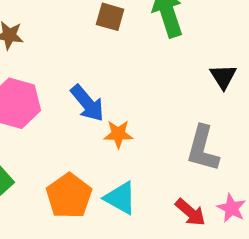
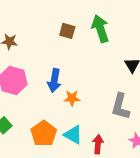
blue arrow: (87, 103) -> (54, 80), turned 50
red arrow: (190, 212) -> (98, 144), moved, turned -126

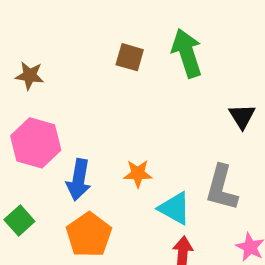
blue arrow: (54, 80) -> (79, 180), moved
cyan triangle: (73, 135) -> (175, 208), moved

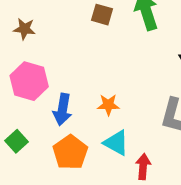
cyan triangle: (175, 208) -> (116, 143), moved

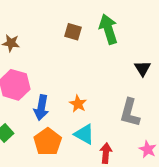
orange star: (108, 105) -> (78, 104), turned 30

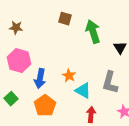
green arrow: (108, 29) -> (93, 32), moved
cyan triangle: (84, 134) -> (83, 91), moved

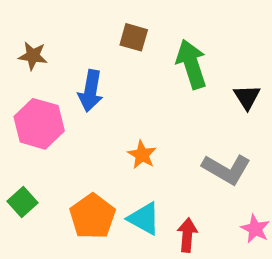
blue arrow: (40, 79) -> (90, 91), moved
gray L-shape: (110, 83) -> (226, 169), turned -75
cyan triangle: (83, 91) -> (144, 219), moved

